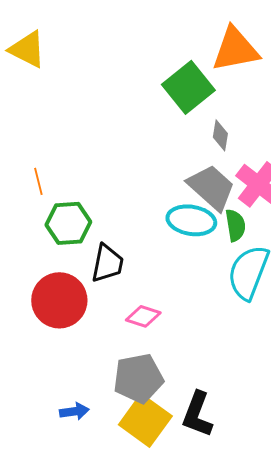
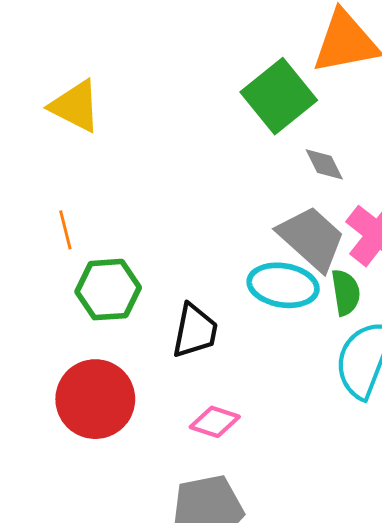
yellow triangle: (27, 49) -> (75, 106), moved
gray diamond: (220, 135) -> (324, 164), turned -36
black trapezoid: (107, 263) -> (195, 331), moved

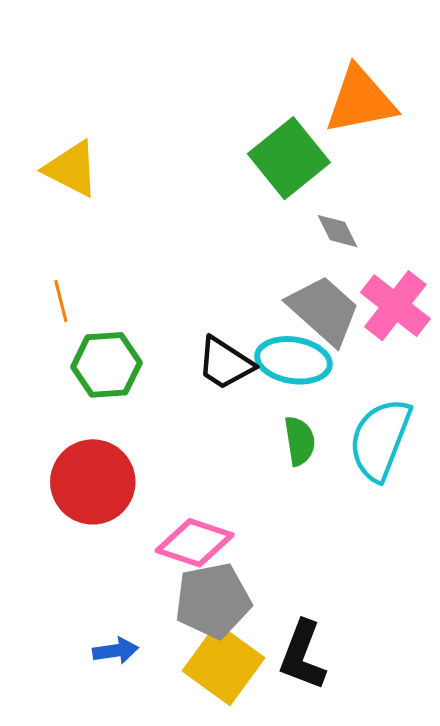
green semicircle: (346, 292) -> (300, 441), moved
black trapezoid: (195, 331) -> (225, 363), moved, turned 112
pink diamond: (215, 422) -> (195, 543), moved, size x1.4

